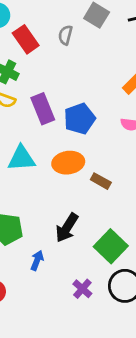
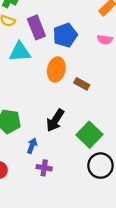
cyan triangle: (21, 158) -> (20, 52), moved
orange ellipse: (68, 163) -> (56, 69), turned -70
purple cross: (82, 289) -> (44, 168), moved, turned -32

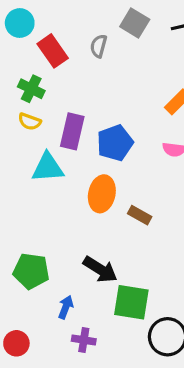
purple rectangle: (36, 27) -> (72, 131), turned 35
black arrow: (55, 120) -> (100, 269), turned -90
green square: (89, 135) -> (131, 302), moved, turned -35

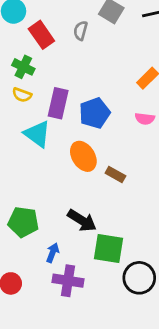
cyan triangle: (48, 168) -> (37, 134), turned 40
orange ellipse: (102, 194) -> (83, 156), turned -44
purple cross: (84, 340) -> (68, 281), size x1.5

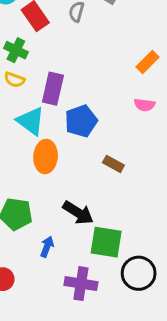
blue pentagon: (95, 113) -> (81, 121), moved
orange ellipse: (83, 156) -> (46, 157), moved, turned 36
purple cross: (68, 281) -> (81, 284), moved

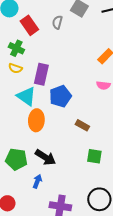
black arrow: (78, 213) -> (45, 157), moved
green square: (106, 242) -> (94, 156), moved, size x0.7

